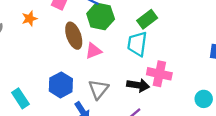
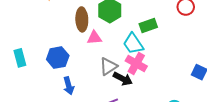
cyan trapezoid: (137, 44) -> (133, 44), turned -60
pink cross: (159, 74) -> (136, 63), moved
gray triangle: (98, 89) -> (108, 66), moved

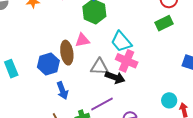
brown ellipse: (82, 19) -> (67, 53), moved
green rectangle: (148, 26) -> (164, 23), moved
gray triangle: (108, 66) -> (99, 67), turned 42

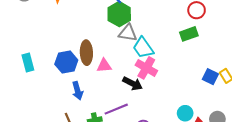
pink triangle: (82, 40) -> (104, 66), moved
gray triangle: (99, 67) -> (128, 33), moved

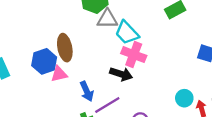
pink triangle: (104, 66) -> (59, 74), moved
blue arrow: (78, 91) -> (87, 91), moved

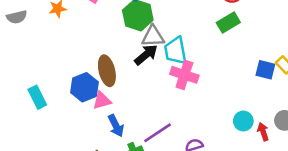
cyan trapezoid: (127, 33) -> (176, 51), turned 35
black arrow: (121, 74) -> (146, 55), moved, turned -55
blue arrow: (87, 91) -> (116, 126), moved

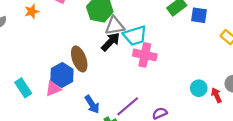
cyan trapezoid: (176, 51) -> (135, 36), turned -90
blue square: (265, 70) -> (199, 15), moved
pink triangle: (102, 101) -> (53, 89), moved

